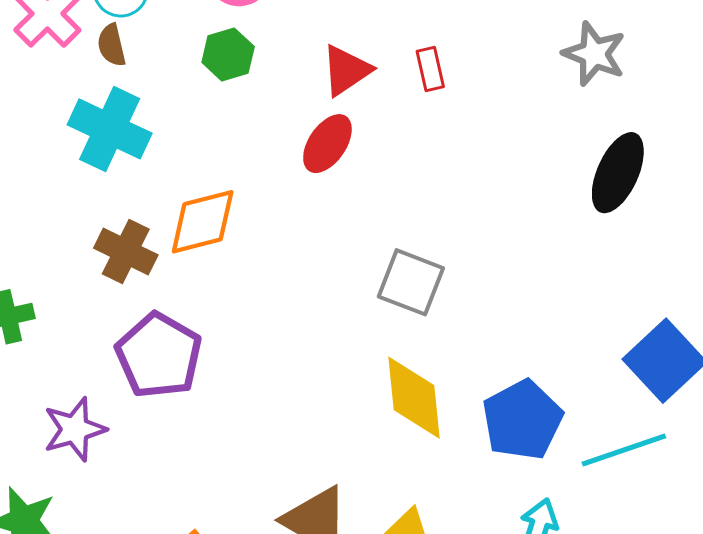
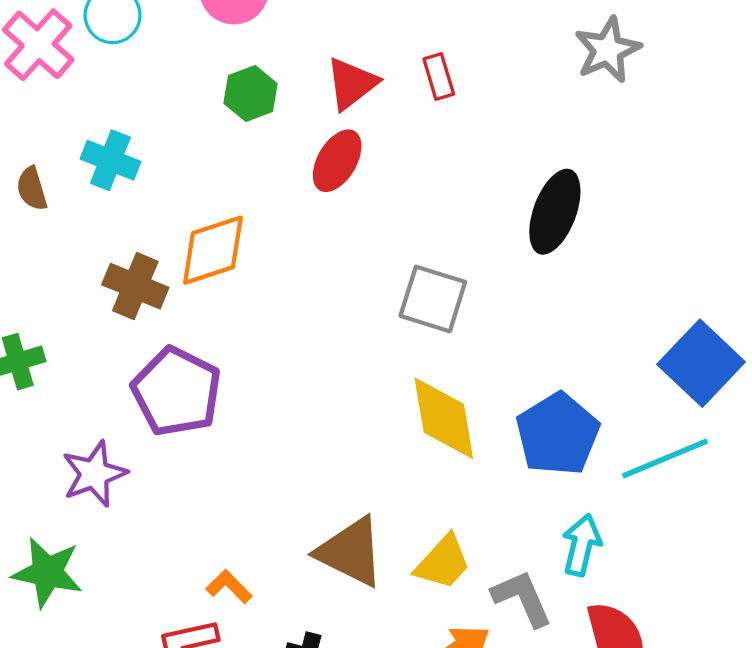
brown semicircle: (112, 45) -> (32, 189), moved
gray star: (594, 54) -> (608, 50), turned 30
green hexagon: (228, 55) -> (251, 94), moved
cyan cross: (110, 129) -> (110, 160), size x0.7
black ellipse: (618, 173) -> (555, 212), moved

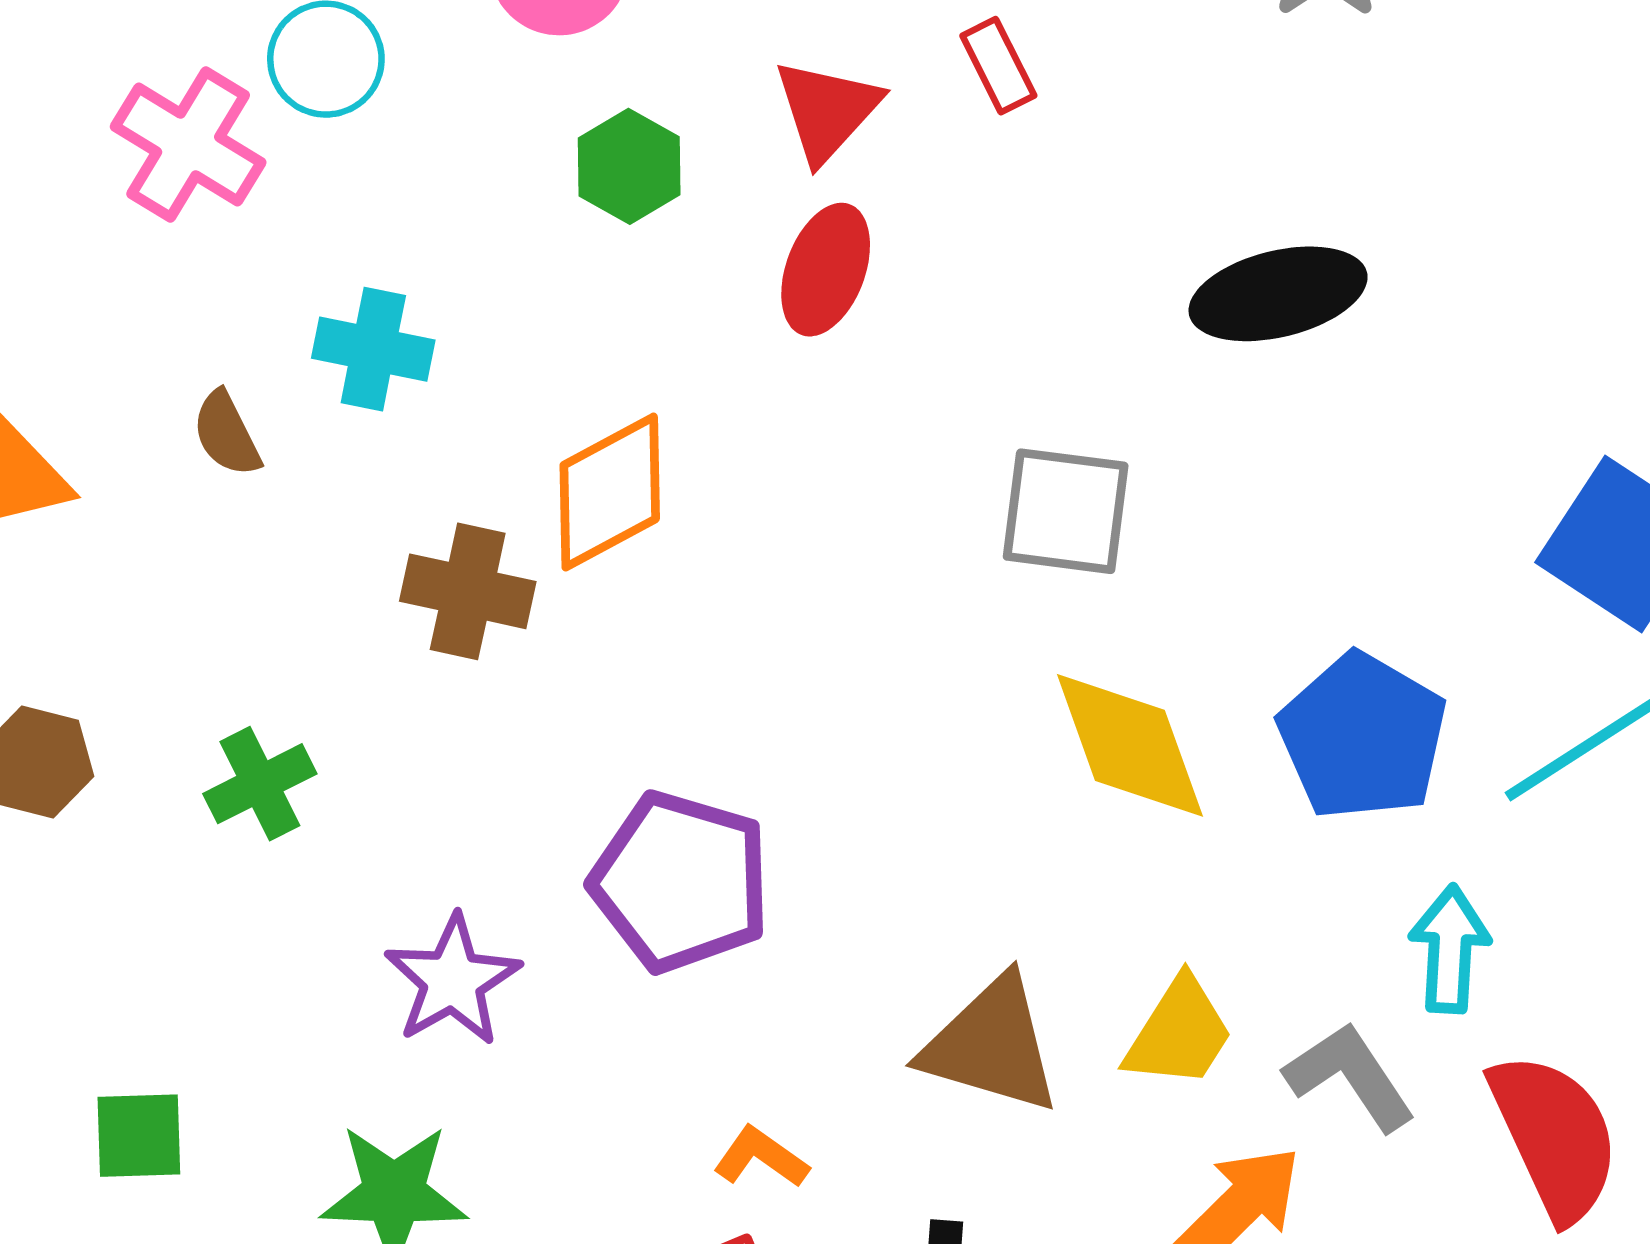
black ellipse: (555, 212) -> (1278, 294), turned 66
purple pentagon: (177, 392) -> (681, 882), moved

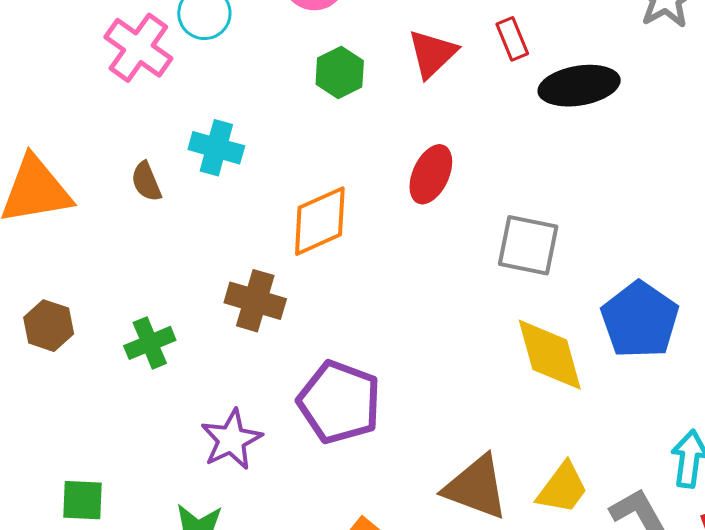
red ellipse: (826, 270) -> (431, 174), moved
black ellipse: (1278, 294) -> (579, 86), moved
brown cross: (468, 591) -> (255, 301), moved
blue pentagon: (1363, 737) -> (640, 320), moved

